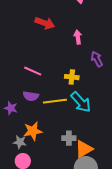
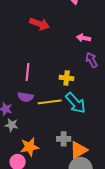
pink arrow: (78, 37) -> (84, 38), moved, turned -72
pink line: (33, 71) -> (28, 72), turned 72
orange star: (33, 131) -> (30, 147), moved
gray star: (20, 142) -> (12, 125), moved

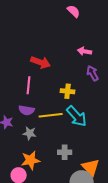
red arrow: (40, 24) -> (41, 62), moved
gray star: (12, 125) -> (30, 133), moved
orange triangle: (79, 150) -> (91, 167), moved, turned -42

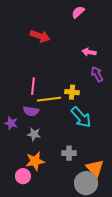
pink semicircle: (74, 11) -> (78, 12), turned -88
red arrow: (41, 62) -> (40, 36), moved
yellow line: (51, 115) -> (49, 99), moved

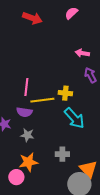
red arrow: (40, 36) -> (32, 18), moved

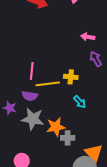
cyan arrow: (74, 118) -> (80, 102), size x0.6
gray star: (27, 135) -> (33, 119), size x1.6
orange star: (28, 162) -> (56, 127), moved

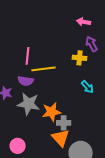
yellow cross: (71, 77) -> (80, 58), moved
cyan arrow: (80, 102) -> (88, 87), moved
orange triangle: (94, 153) -> (61, 138), moved

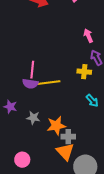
pink arrow: (84, 22) -> (88, 36), turned 56
purple semicircle: (26, 81) -> (30, 84), moved
gray star: (29, 104) -> (33, 118), size x0.6

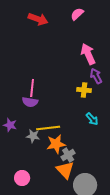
pink arrow: (88, 36) -> (88, 54), size x1.5
yellow line: (48, 83) -> (48, 128), moved
gray cross: (68, 137) -> (68, 155), turned -32

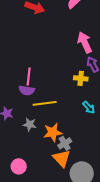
yellow line: (48, 128) -> (45, 103), moved

